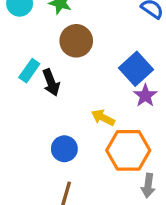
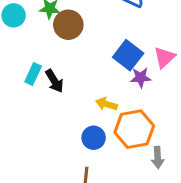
brown circle: (76, 41) -> (68, 25), moved
purple star: (145, 96) -> (141, 78), turned -30
blue circle: (64, 149) -> (94, 138), moved

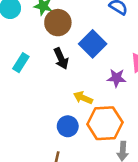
blue square: (128, 55) -> (93, 44), moved
black arrow: (54, 81) -> (61, 59), moved

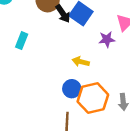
black arrow: (61, 59) -> (63, 14), moved
orange hexagon: (105, 123) -> (93, 98), moved

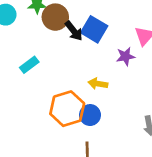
cyan rectangle: (22, 41) -> (29, 65), turned 35
orange hexagon: (93, 98) -> (67, 109), moved

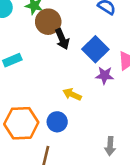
blue square: (94, 29) -> (95, 49), moved
orange hexagon: (67, 109) -> (21, 123), moved

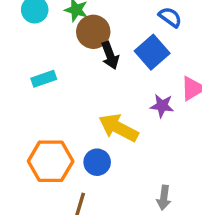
blue square: (95, 49) -> (152, 52), moved
yellow arrow: (72, 94) -> (119, 128), size x1.6

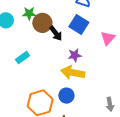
purple star: (162, 106) -> (75, 55), moved

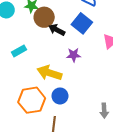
black arrow: (56, 33) -> (57, 30), turned 147
yellow arrow: (73, 73) -> (49, 73), moved

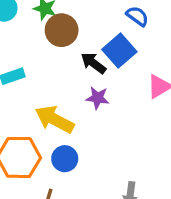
black arrow: (57, 30) -> (93, 63), moved

